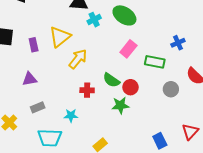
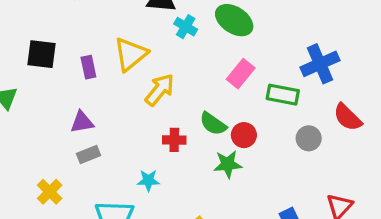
cyan cross: (94, 20) -> (186, 27), turned -32
blue cross: (178, 43) -> (320, 64), size x1.6
gray rectangle: (38, 107) -> (88, 155), moved

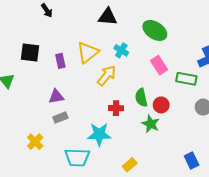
cyan cross: (186, 27) -> (121, 50), moved
pink rectangle: (241, 74) -> (159, 65), turned -72
green semicircle: (213, 124) -> (141, 98), turned 42
green star: (228, 164) -> (151, 124), turned 30
cyan star: (148, 180) -> (99, 134), size x1.6

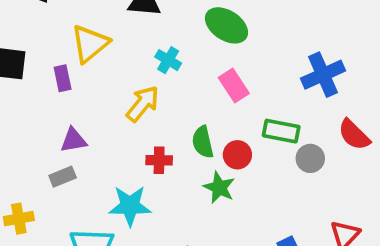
yellow triangle: (88, 52) -> (90, 44), moved
green rectangle: (186, 79) -> (281, 131), moved
purple triangle: (56, 97) -> (73, 140), moved
yellow cross: (35, 142) -> (19, 219), turned 35

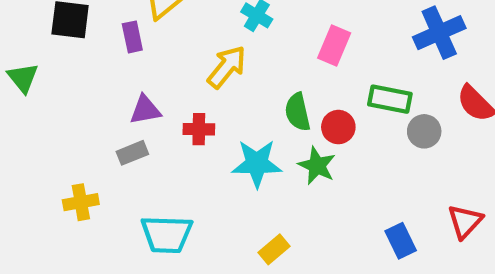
pink rectangle: (234, 86) -> (334, 45), turned 56
red cross: (159, 160) -> (199, 129), moved
cyan star: (130, 206) -> (257, 164), moved

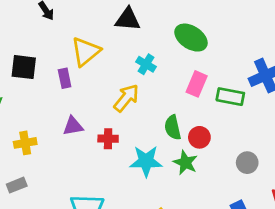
green rectangle: (390, 99) -> (230, 97), moved
gray circle: (424, 131) -> (247, 163), moved
gray rectangle: (132, 153) -> (17, 185), moved
yellow cross: (81, 202) -> (25, 143), moved

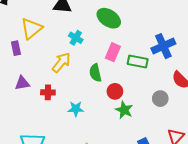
green semicircle: (173, 127) -> (95, 73), moved
cyan star: (146, 161) -> (76, 109), size x0.7
green star: (185, 163) -> (124, 110), moved
gray circle: (247, 163) -> (160, 99), moved

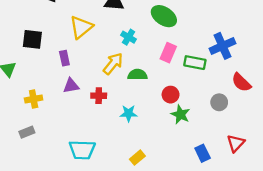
purple rectangle: (16, 48) -> (64, 58), moved
green semicircle: (95, 73) -> (137, 75), moved, turned 102

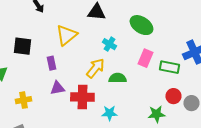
red circle: (171, 95) -> (173, 96), moved
red cross: (99, 96) -> (82, 97), size x1.6
green star: (180, 114) -> (156, 114), turned -30

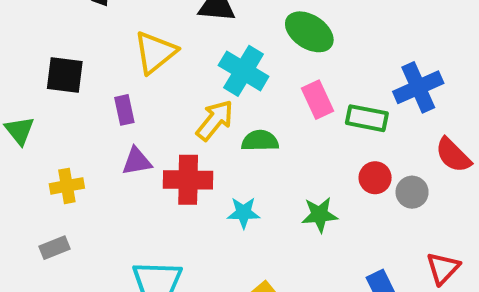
cyan cross: (109, 44) -> (244, 71), size x1.6
pink rectangle: (145, 58) -> (318, 100), turned -48
green star: (156, 114) -> (320, 215), moved

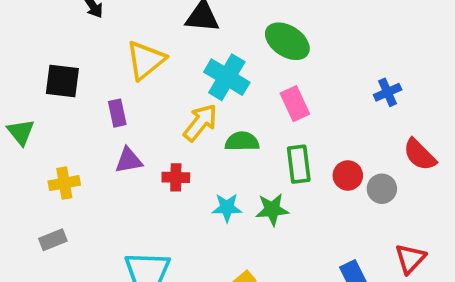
blue cross: (418, 87) -> (388, 92), size x0.6
green rectangle: (367, 118) -> (299, 164), moved, turned 72
red cross: (188, 180) -> (176, 177), size x0.6
green star: (320, 215) -> (272, 210), moved

